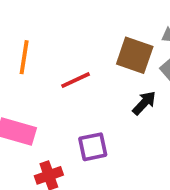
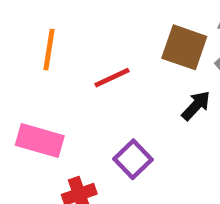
purple square: (93, 147) -> (133, 159), turned -32

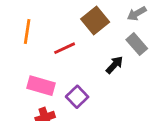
brown square: (184, 47) -> (95, 20), moved, turned 32
pink rectangle: (40, 141) -> (41, 86), moved

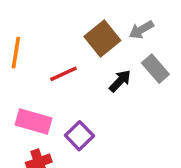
gray arrow: (137, 14) -> (141, 30), moved
black arrow: (115, 65) -> (120, 81), moved

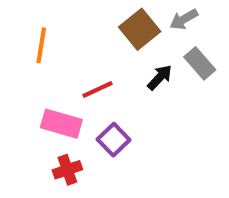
red line: (64, 74) -> (97, 89), moved

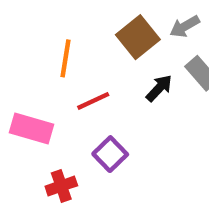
orange line: (41, 45) -> (66, 58), moved
pink rectangle: (61, 124) -> (31, 129), moved

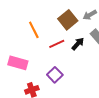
orange line: (66, 58) -> (34, 30), turned -36
red line: (93, 101) -> (57, 44), moved

